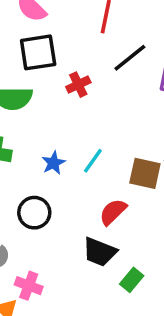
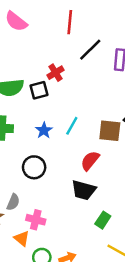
black square: (38, 52) -> (39, 90), moved, size x0.7
green rectangle: (132, 280) -> (103, 220), moved

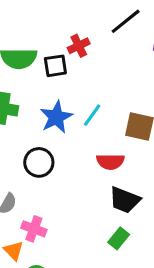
blue star: (44, 130) -> (56, 117), size x1.5
red semicircle: (90, 161) -> (110, 162), turned -135
black trapezoid: (84, 190) -> (125, 200), moved

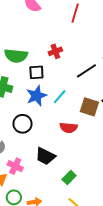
black line: (126, 21) -> (86, 71), moved
black square: (55, 66) -> (36, 72), moved
black trapezoid: (125, 200) -> (45, 156), moved

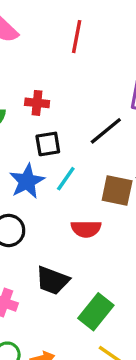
red cross: (55, 51) -> (37, 103), moved, turned 32
black square: (36, 72) -> (48, 144), moved
green rectangle: (69, 177) -> (96, 312), size x1.5

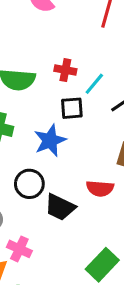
cyan line: (66, 179) -> (94, 84), moved
black trapezoid: (52, 280) -> (60, 207), moved

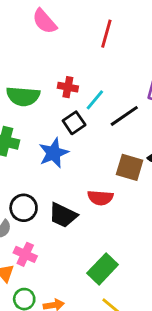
black square: (72, 108) -> (74, 123), turned -30
black circle: (29, 184) -> (24, 208), moved

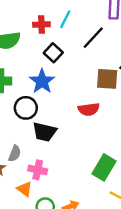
cyan line: (95, 100) -> (65, 19), moved
black circle: (24, 208) -> (26, 108), moved
black trapezoid: (63, 215) -> (45, 132), moved

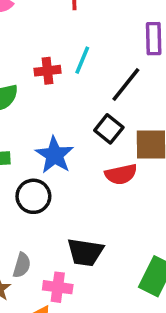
black square: (53, 53) -> (109, 129), moved
red semicircle: (89, 109) -> (121, 174), moved
black trapezoid: (45, 132) -> (85, 252), moved

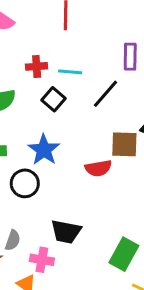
cyan line: (82, 60) -> (70, 72), turned 70
red cross: (48, 71) -> (37, 66), moved
black square: (109, 129) -> (54, 99), moved

